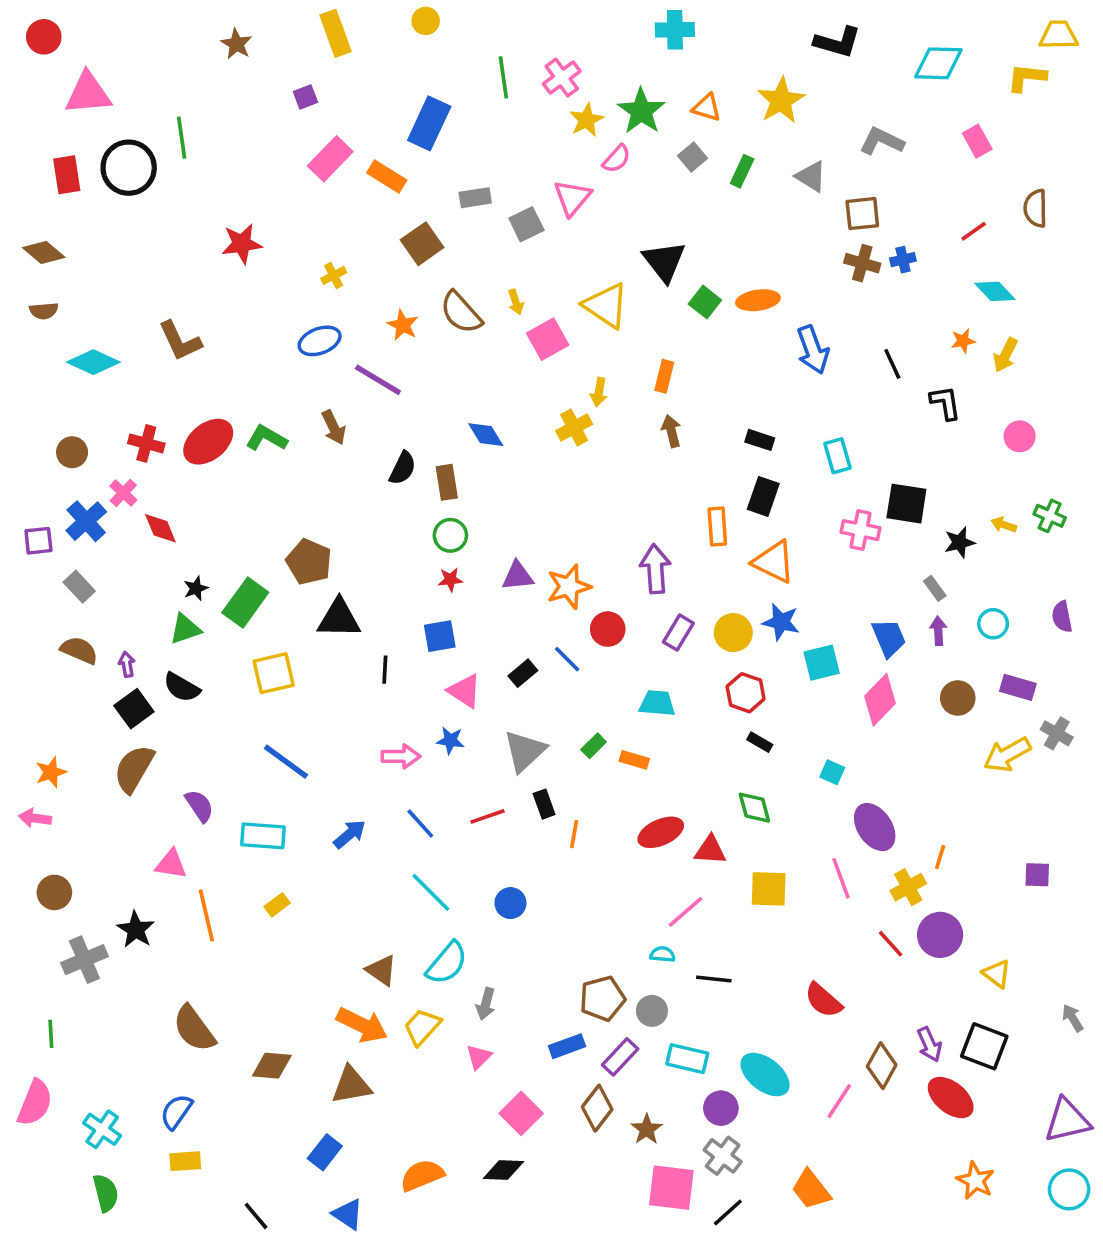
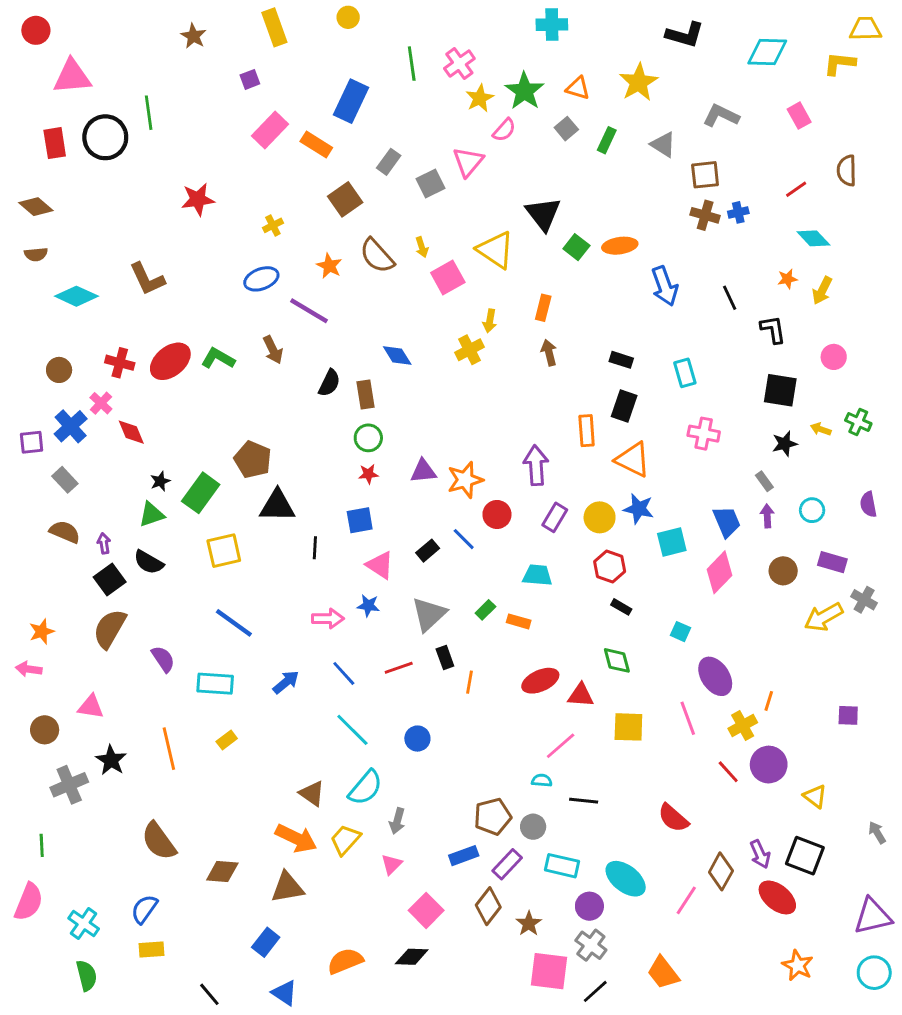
gray rectangle: (475, 198) -> (389, 162), turned -45
black square: (906, 504) -> (780, 390), moved
pink triangle: (171, 864) -> (91, 707), moved

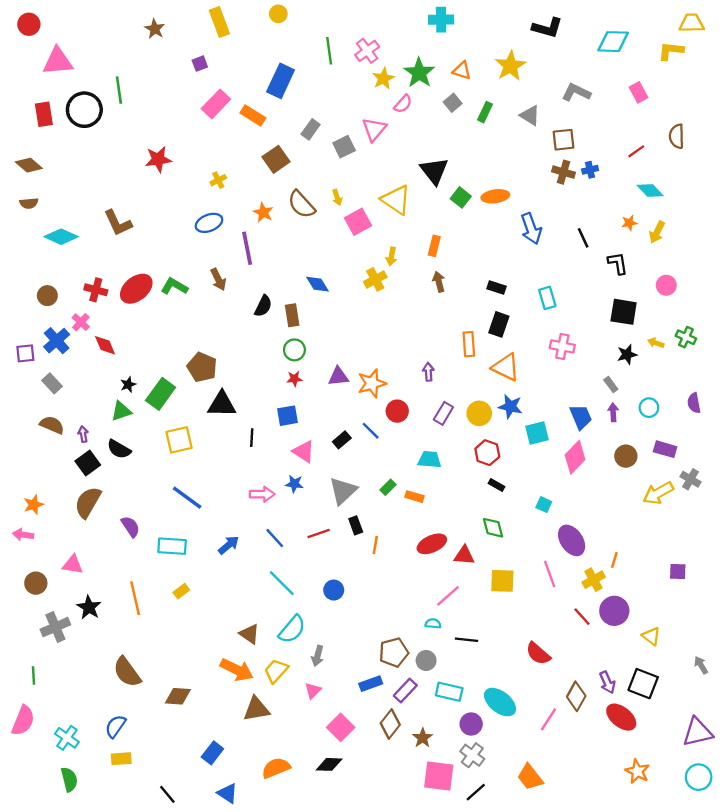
purple line: (309, 311) -> (247, 248), turned 48
purple arrow: (536, 465) -> (428, 372), size x0.6
brown triangle: (287, 887) -> (256, 709), moved

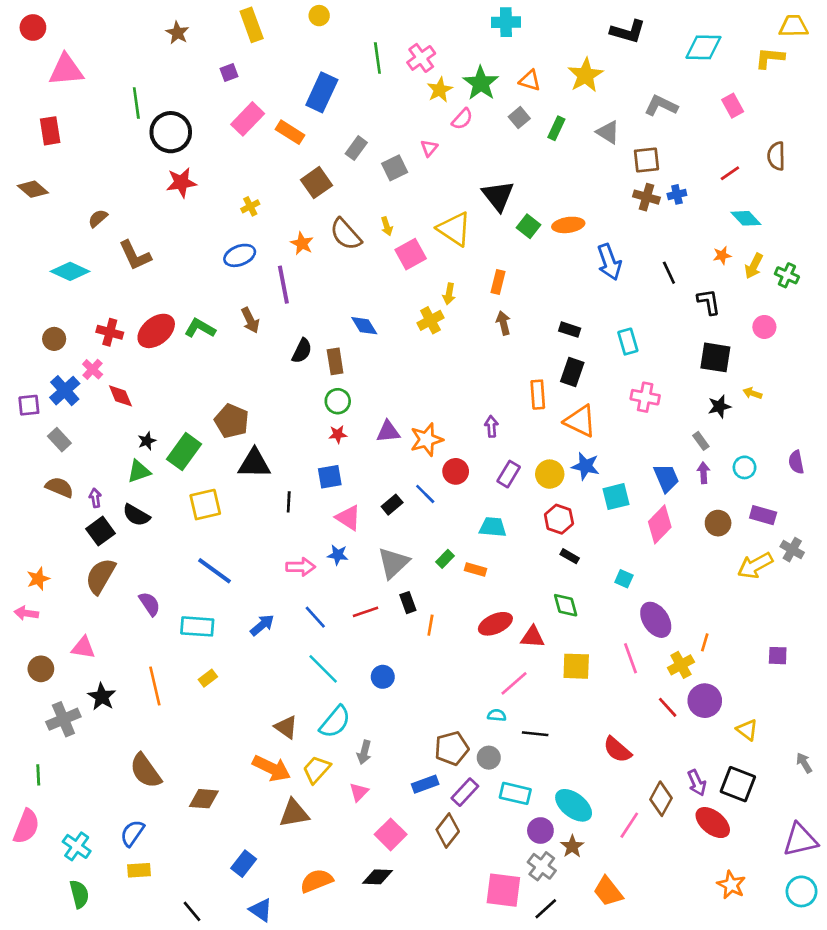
black circle: (84, 110) -> (171, 132), moved
pink triangle: (374, 129) -> (429, 148), size x0.6
brown semicircle: (29, 203) -> (98, 218), moved, turned 144
green cross: (686, 337) -> (787, 275), moved
brown star: (423, 738) -> (572, 846), moved

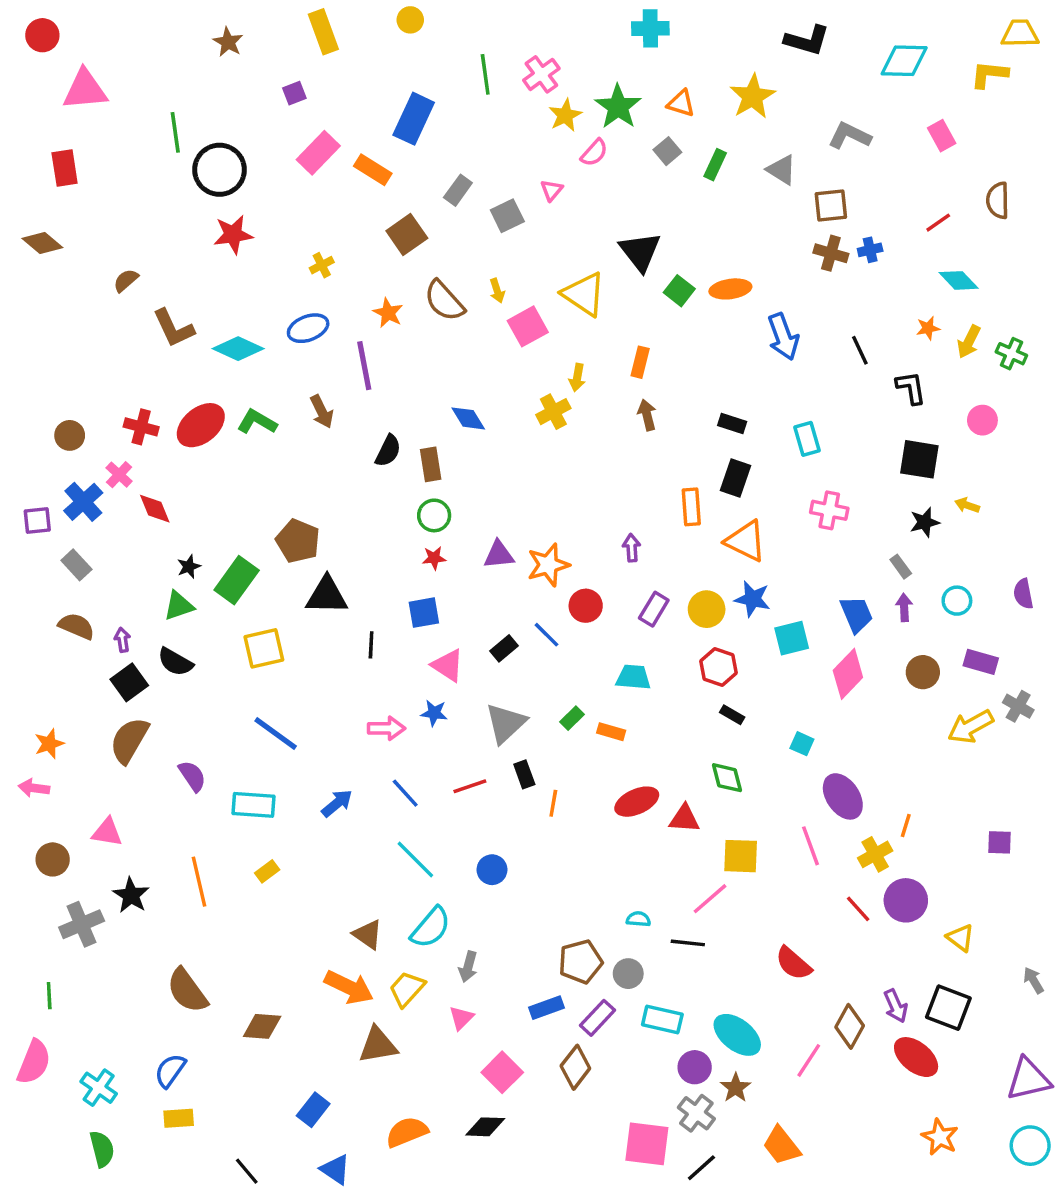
cyan diamond: (70, 271) -> (238, 349), moved
pink line: (514, 683) -> (710, 899), moved

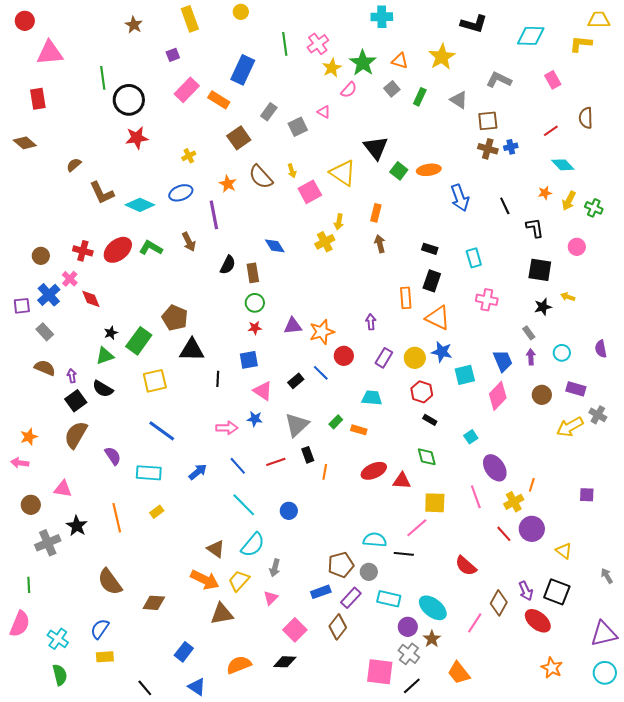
pink triangle: (552, 190) -> (324, 112), turned -40
cyan square: (802, 744) -> (471, 437), turned 32
cyan semicircle: (638, 919) -> (375, 540), size x1.6

